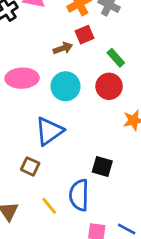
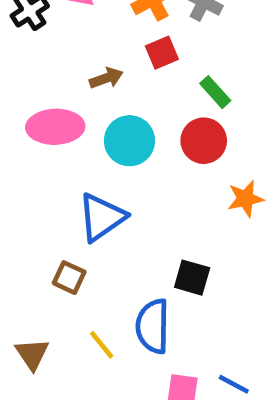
brown arrow: (63, 48) -> (106, 78), moved

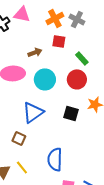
red square: (162, 53) -> (59, 41), turned 32
black square: (192, 278) -> (71, 113), moved
yellow line: (102, 345) -> (22, 167), moved

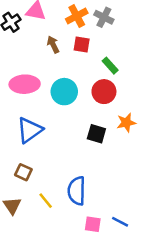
brown arrow: (35, 52) -> (53, 45), moved, turned -96
blue triangle: (33, 112) -> (30, 130), moved
brown square: (19, 138) -> (23, 172), moved
yellow line: (22, 167) -> (46, 201), moved

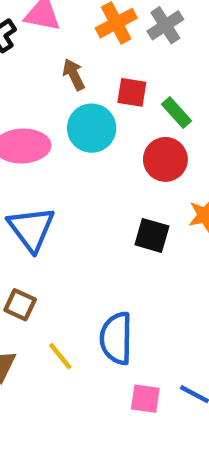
gray cross: (104, 17) -> (165, 25), turned 30
red square: (82, 45) -> (132, 92), moved
cyan circle: (64, 92) -> (92, 128), moved
blue triangle: (30, 130) -> (31, 229), turned -32

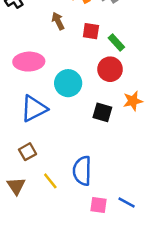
cyan circle: (92, 128) -> (68, 83), moved
blue triangle: (31, 229) -> (34, 109), turned 40
brown square: (20, 305) -> (27, 152), turned 36

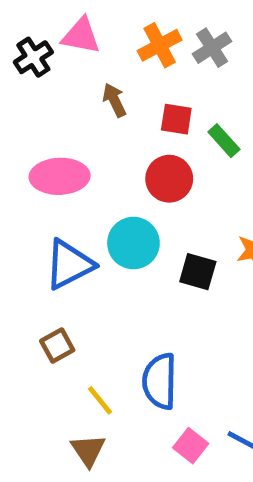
red circle: (110, 69) -> (169, 179), moved
cyan circle: (68, 83) -> (133, 243), moved
brown triangle: (16, 186) -> (88, 450), moved
pink square: (99, 205) -> (191, 446), turned 30

